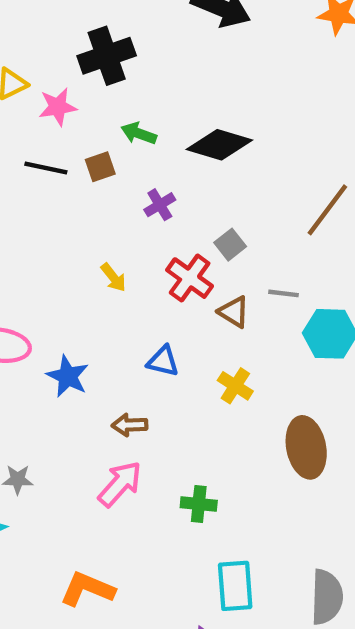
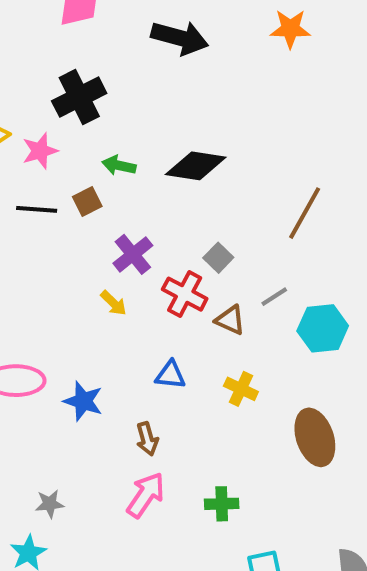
purple cross: (160, 205) -> (133, 254), moved, size x1.4
gray line: (283, 293) -> (274, 297), turned -32
brown arrow: (130, 425) -> (147, 439), turned -96

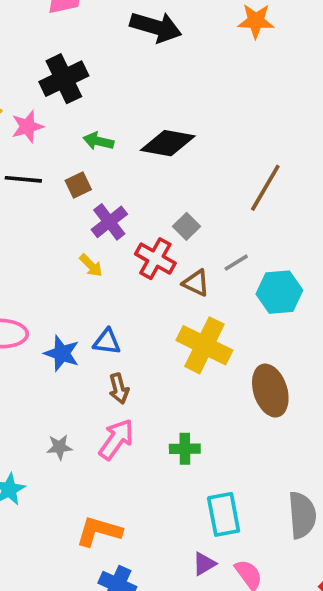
brown square: (87, 201) -> (78, 185), moved
blue triangle: (170, 375) -> (107, 342), moved
yellow cross: (241, 389) -> (204, 345), size x1.8
gray star: (50, 504) -> (60, 447), moved

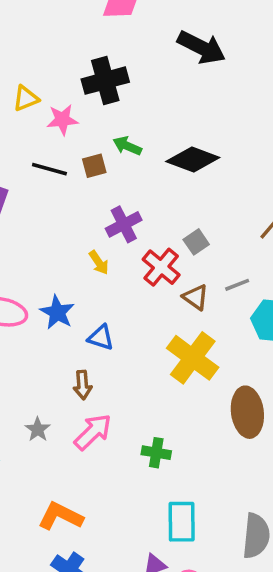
brown square: (78, 185) -> (94, 166), moved
blue star: (62, 353) -> (57, 312), moved
brown arrow: (119, 389) -> (83, 385), moved
gray star: (60, 447) -> (38, 429), turned 30

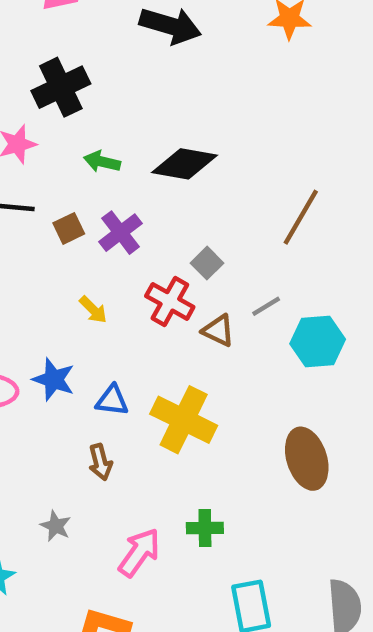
brown square: (94, 166) -> (69, 228), moved
purple cross: (124, 224) -> (121, 233), moved
yellow cross: (193, 358) -> (184, 420), moved
pink arrow: (93, 432) -> (139, 552), moved

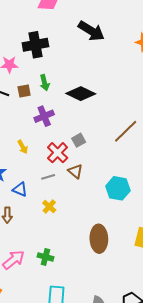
green arrow: (102, 162) -> (45, 83), turned -133
brown square: (69, 228) -> (24, 91), moved
gray line: (266, 306) -> (48, 177), moved
yellow cross: (184, 420) -> (49, 207), size x0.5

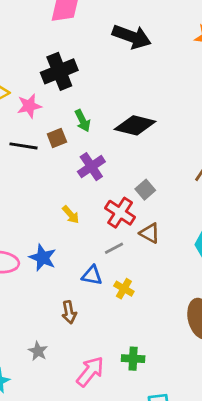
blue triangle: (20, 189) -> (92, 275), moved

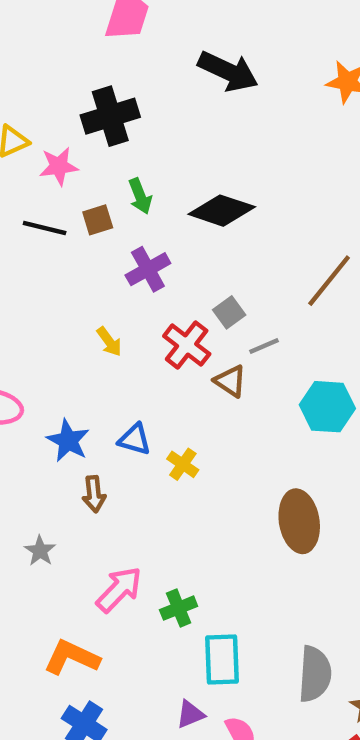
gray line: (114, 248) -> (264, 346), moved
blue star: (43, 258) -> (68, 441), moved
green cross: (133, 359) -> (179, 608), moved, turned -30

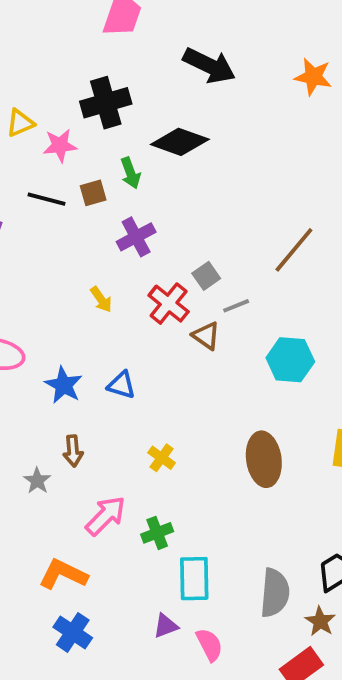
black diamond: (222, 211) -> (180, 142), moved
yellow cross: (183, 464) -> (162, 458), moved
brown arrow: (94, 494) -> (73, 451), moved

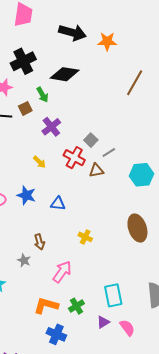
orange star: (313, 77) -> (107, 41), moved
brown line: (294, 250) -> (135, 83), moved
brown triangle: (206, 336) -> (96, 171), turned -35
blue star: (64, 385) -> (26, 195), moved
green cross: (157, 533) -> (76, 306), moved

